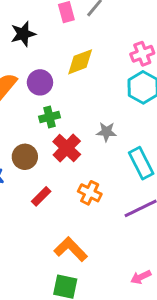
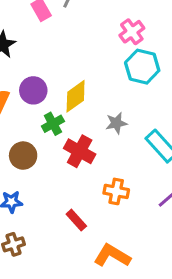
yellow diamond: (80, 62) -> (76, 96), moved
brown circle: (25, 157) -> (23, 156), moved
red rectangle: (41, 196) -> (76, 220), moved, turned -72

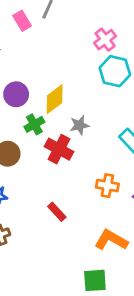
gray star: (116, 123) -> (79, 125), moved
orange cross: (116, 191) -> (107, 186), moved
orange L-shape: (112, 256) -> (111, 240), moved

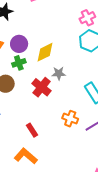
green cross: (34, 124) -> (19, 63), moved
orange L-shape: (111, 240) -> (26, 156), moved

